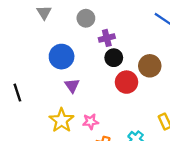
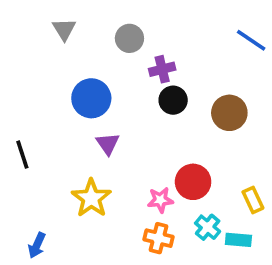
red circle: (127, 82) -> (193, 182), moved
pink star: (91, 122) -> (160, 200), moved

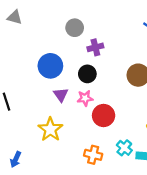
gray triangle: (64, 29) -> (15, 17), moved, turned -42
black circle: (173, 100) -> (87, 74), moved
red circle: (193, 182) -> (104, 115), moved
pink star: (160, 200) -> (85, 98), moved

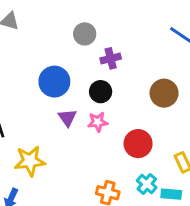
red circle: (104, 115) -> (138, 144), moved
yellow star: (50, 129) -> (30, 161), moved, turned 30

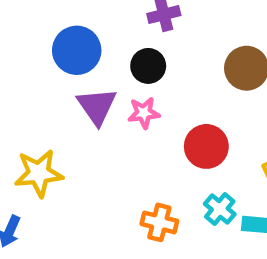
purple triangle: (67, 118) -> (97, 106), size x1.4

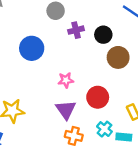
black circle: (148, 66) -> (103, 35), moved
purple triangle: (97, 106) -> (66, 110), moved

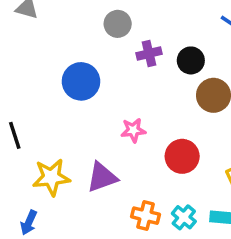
purple triangle: (66, 110) -> (102, 177), moved, turned 45
cyan cross: (104, 129) -> (184, 217), moved

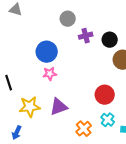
pink star: (133, 130) -> (50, 74), moved
orange cross: (145, 216) -> (84, 129), turned 35
cyan cross: (184, 217) -> (108, 120), moved

